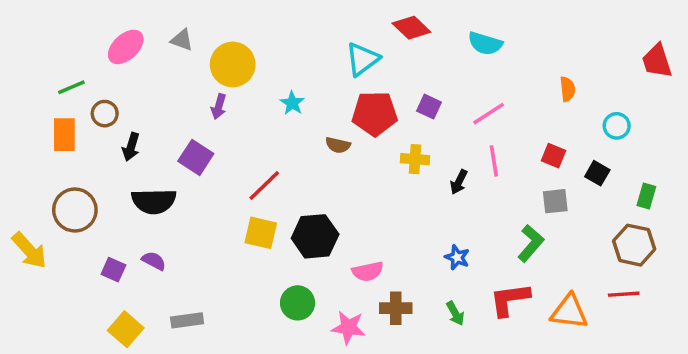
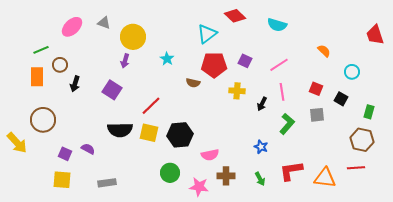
orange semicircle: (568, 89) -> (324, 51), turned -40
black semicircle: (154, 201) -> (120, 130), moved
green L-shape: (531, 243) -> (287, 124), moved
yellow square: (126, 329) -> (62, 180), moved, turned -36

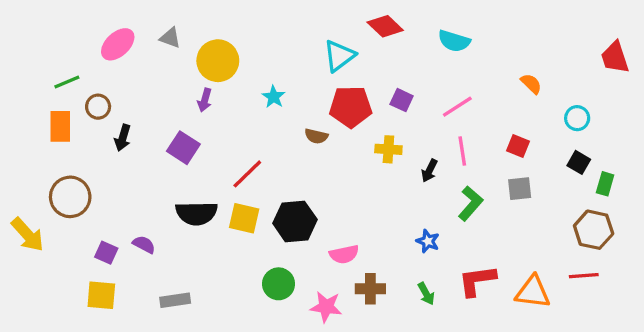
black square: (341, 99) -> (579, 162), moved

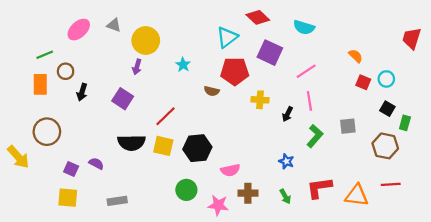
red trapezoid: (615, 57) -> (412, 38), turned 35
purple square: (402, 100) -> (270, 53), moved, size x1.6
red square: (518, 146) -> (363, 82), moved
brown hexagon: (594, 230) -> (385, 146), moved

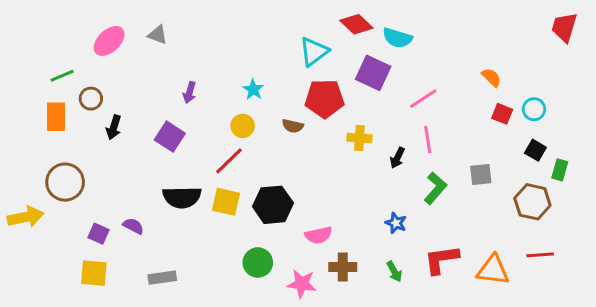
cyan semicircle: (304, 27) -> (397, 38), moved
red trapezoid: (412, 38) -> (564, 27), moved
yellow circle: (146, 40) -> (243, 126), moved, size x0.6
yellow arrow: (18, 157) -> (26, 217), turned -60

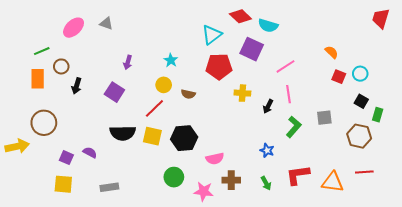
brown semicircle: (293, 126) -> (188, 94), moved

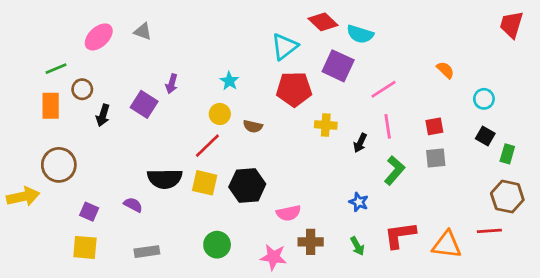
red square: (339, 77) -> (434, 126), moved, turned -32
purple square: (114, 92) -> (144, 104), moved
brown hexagon: (359, 136) -> (507, 197), moved
purple semicircle: (90, 152) -> (133, 205), moved
green circle: (174, 177) -> (217, 245), moved

